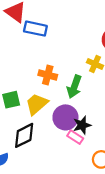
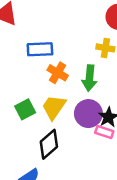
blue rectangle: (35, 29) -> (40, 49), moved
orange cross: (48, 75) -> (58, 73), turned 30

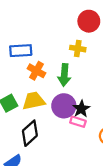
yellow trapezoid: (54, 107) -> (34, 101), turned 45

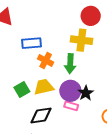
yellow cross: (78, 49) -> (81, 40), size x1.5
pink rectangle: (78, 122) -> (71, 106), moved
black diamond: (30, 133) -> (41, 115), turned 35

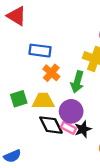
black star: (86, 93) -> (83, 129), moved
black diamond: (41, 115) -> (51, 125), moved, turned 60

